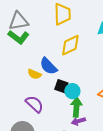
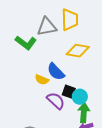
gray triangle: (18, 21) -> (47, 27), moved
yellow diamond: (70, 45) -> (78, 51), turned 35
purple semicircle: (34, 104) -> (56, 101), moved

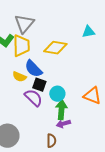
yellow trapezoid: (70, 20) -> (21, 46), moved
gray triangle: (47, 27) -> (24, 24), turned -40
black square: (69, 92) -> (39, 85), moved

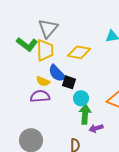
black square: (39, 85) -> (69, 82), moved
purple semicircle: (33, 98) -> (40, 96), moved, turned -48
purple arrow: (63, 124) -> (96, 128), moved

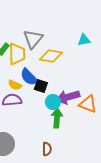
gray triangle: (48, 28) -> (33, 39), moved
purple arrow: (96, 128) -> (68, 97), moved, size x1.6

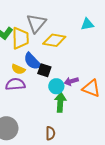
purple arrow: (68, 97) -> (71, 81), size x0.6

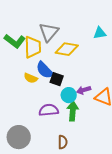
purple semicircle: (15, 84) -> (49, 110), moved

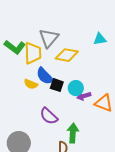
cyan circle: (69, 95) -> (76, 88), moved
purple semicircle: (49, 110) -> (49, 116), turned -132
green arrow: (73, 111) -> (73, 133), moved

